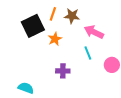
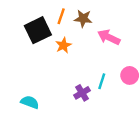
cyan line: (88, 53) -> (102, 81), moved, turned 40
purple cross: (63, 71) -> (82, 93), moved, turned -32

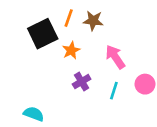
pink arrow: (109, 37) -> (115, 57), moved, turned 30
purple cross: (82, 93) -> (82, 82), moved

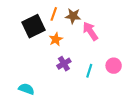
pink arrow: (115, 57) -> (90, 31), moved

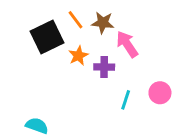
orange line: (54, 14) -> (76, 20), turned -56
purple cross: (64, 64) -> (104, 67), moved, turned 32

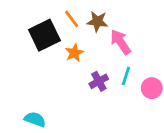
purple cross: (104, 67) -> (99, 81), moved, turned -30
cyan line: (126, 100) -> (126, 76), moved

